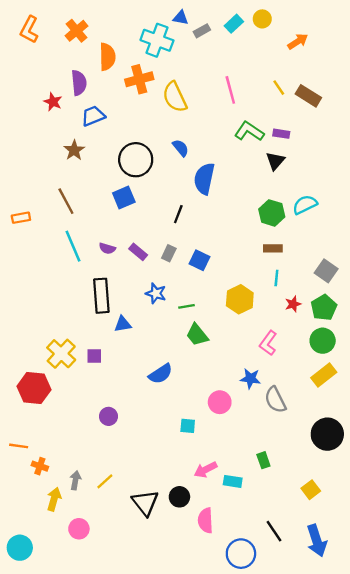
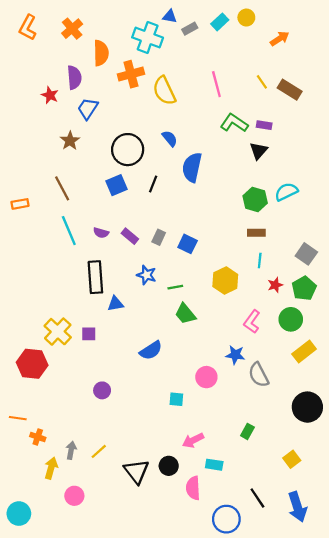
blue trapezoid: (93, 116) -> (88, 109), turned -35
black line: (178, 214) -> (153, 184), moved
green circle: (323, 341) -> (291, 319), moved
green rectangle: (263, 460) -> (247, 431), turned 48
cyan rectangle: (233, 481) -> (214, 465), moved

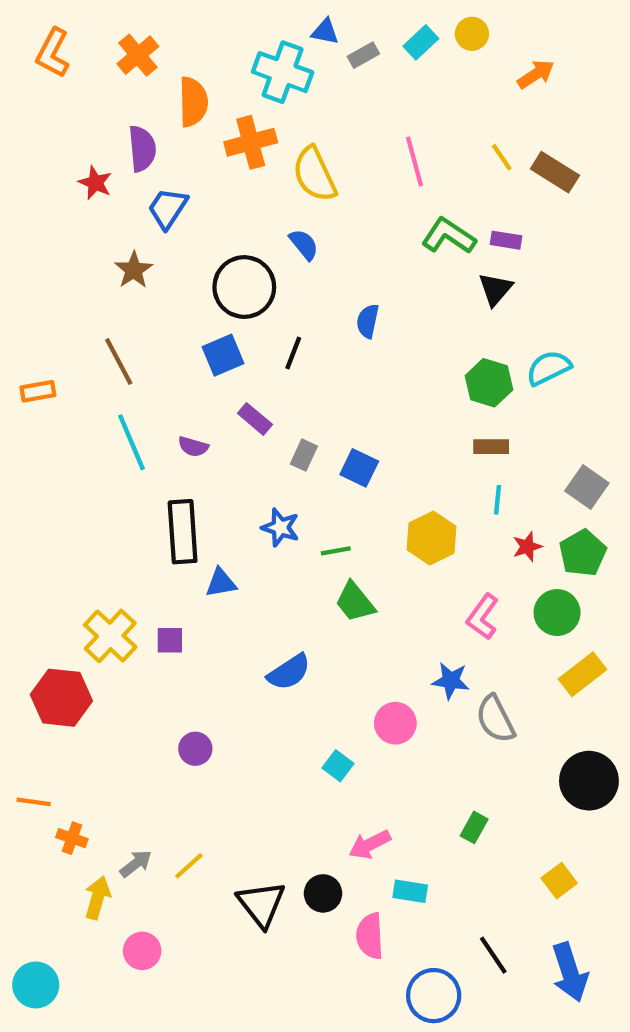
blue semicircle: (170, 138) -> (304, 244), moved
blue semicircle: (192, 167) -> (368, 321), size x0.6
purple rectangle: (130, 236) -> (255, 419), moved
cyan square: (176, 399) -> (338, 766), turned 32
gray arrow: (71, 450) -> (136, 864), turned 42

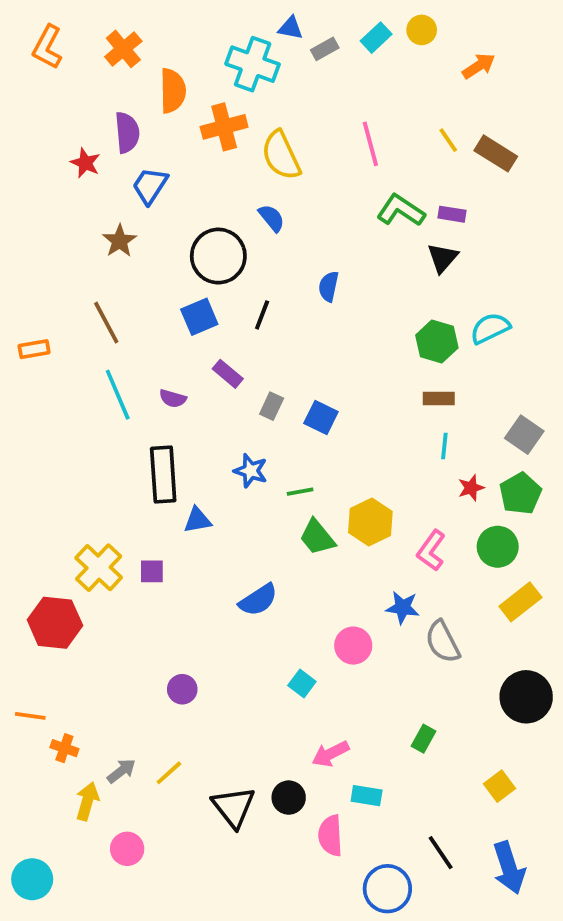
yellow hexagon: (432, 538) -> (370, 522), moved
purple circle: (195, 749) -> (182, 689), moved

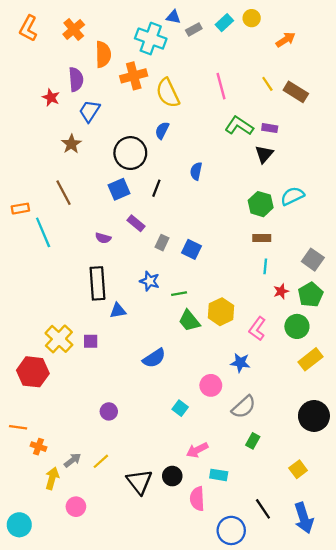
blue semicircle: (272, 218) -> (162, 130), turned -114
cyan line: (118, 395) -> (43, 232), moved
gray semicircle: (443, 642) -> (244, 407), moved, turned -105

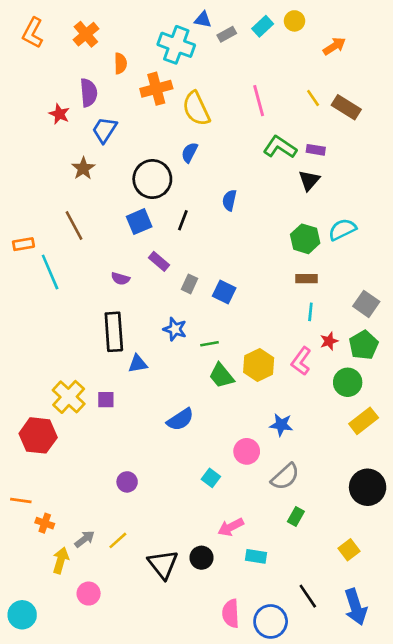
orange semicircle: (103, 54) -> (120, 63), size x0.7
pink L-shape: (257, 329) -> (301, 361), moved
pink semicircle: (197, 499) -> (231, 613), moved

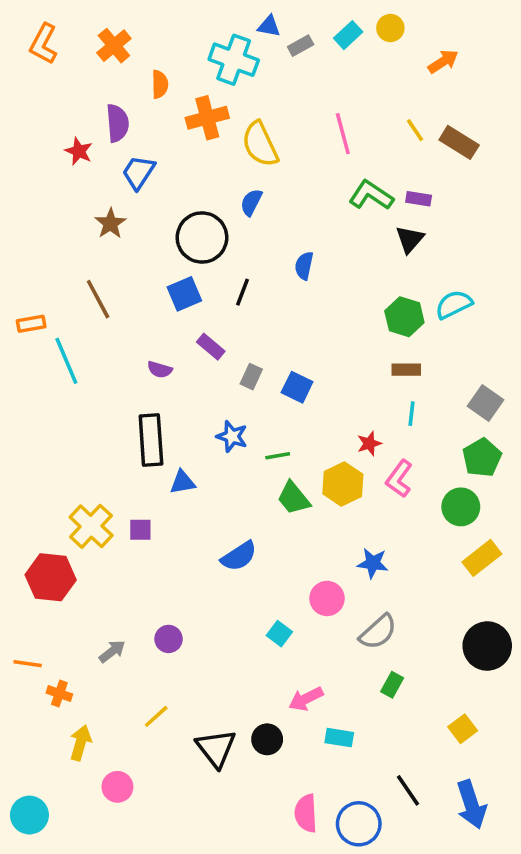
red star: (329, 341) -> (369, 444), moved
gray arrow: (85, 539) -> (112, 651), moved

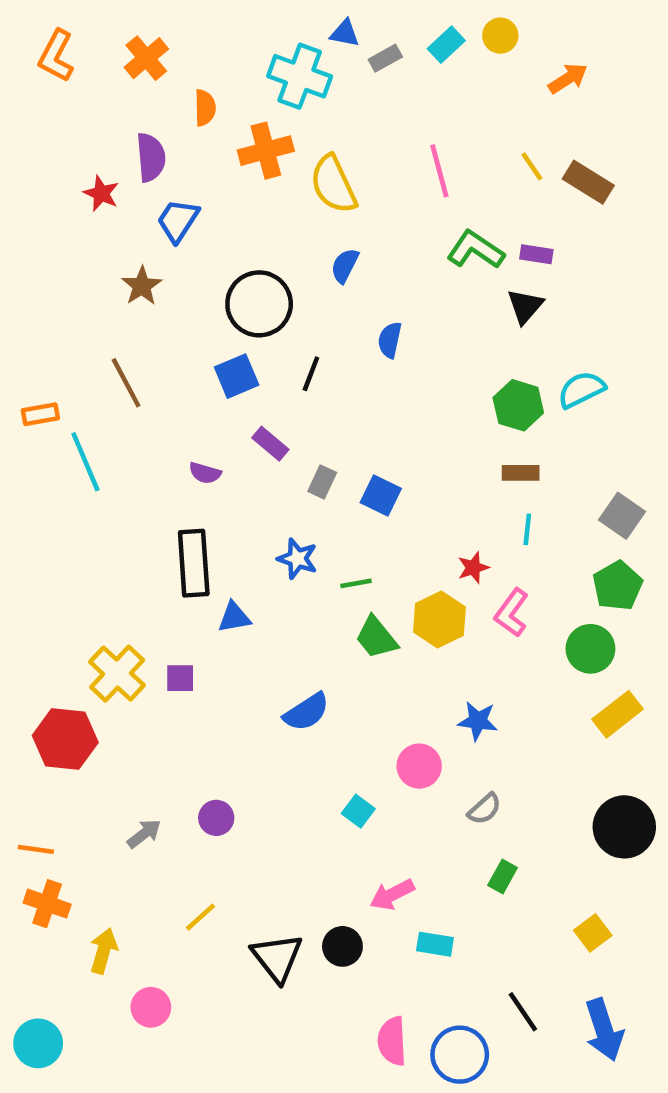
blue semicircle: (251, 202) -> (345, 266), moved
gray semicircle: (378, 632) -> (485, 809), size x0.7
orange cross: (59, 694) -> (47, 904), moved, size x1.4

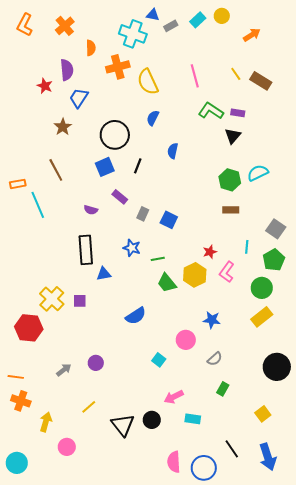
cyan line: (527, 529) -> (247, 247), moved
yellow rectangle: (618, 714) -> (262, 317), moved

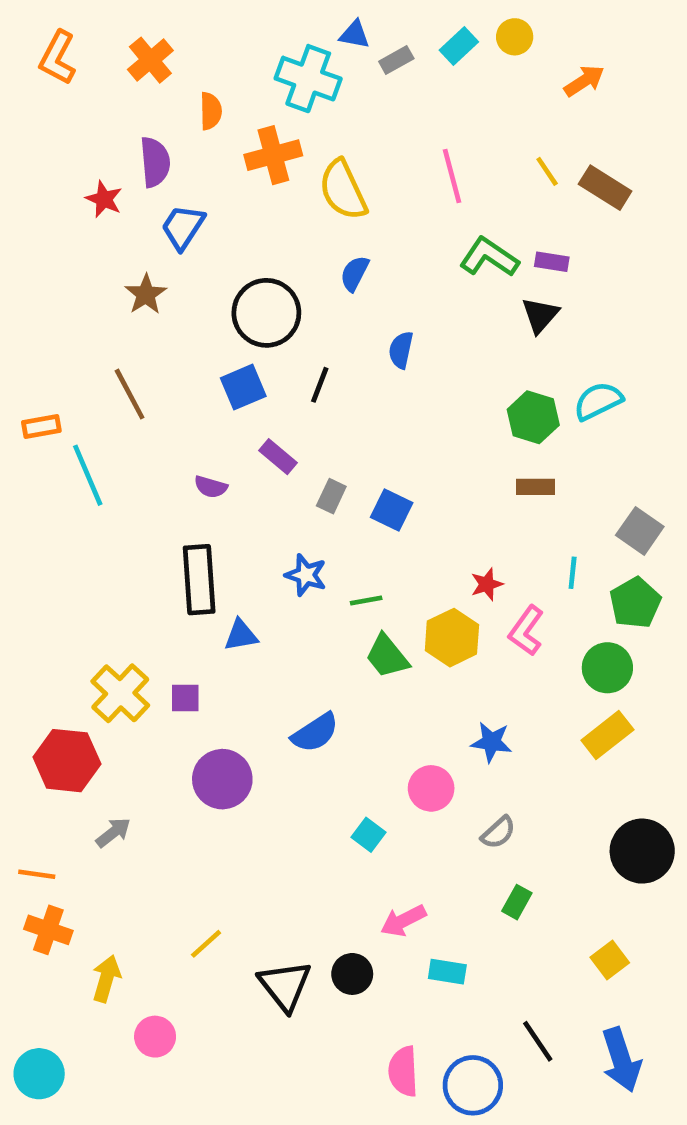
purple circle: (96, 363) -> (222, 779), moved, size x1.6
gray arrow: (64, 370) -> (113, 832), moved

